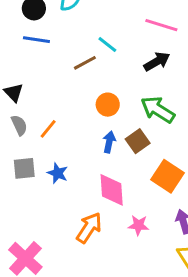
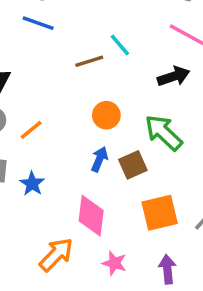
orange square: (168, 176) -> (160, 213), turned 32

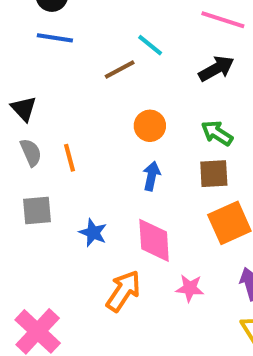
orange line: (31, 130) -> (70, 158), turned -55
green arrow: (164, 133) -> (217, 133), size x0.7
brown square: (133, 165) -> (214, 174), moved, turned 32
blue star: (32, 184) -> (93, 233), moved

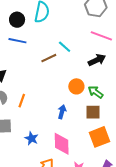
orange circle: (150, 126) -> (76, 86), moved
orange line: (70, 158) -> (22, 101), turned 32

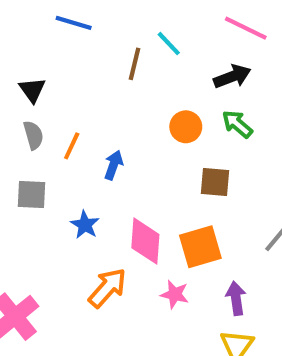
brown line: (49, 58) -> (135, 64), turned -56
green arrow: (96, 92) -> (237, 124), moved
blue arrow: (62, 112) -> (113, 165), moved
orange square: (99, 137) -> (200, 247), moved

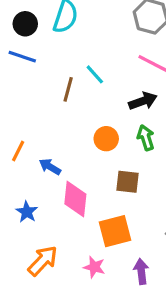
green arrow: (237, 124) -> (146, 138), turned 30
blue arrow: (113, 165) -> (50, 167), turned -80
pink diamond: (145, 241) -> (75, 199), moved

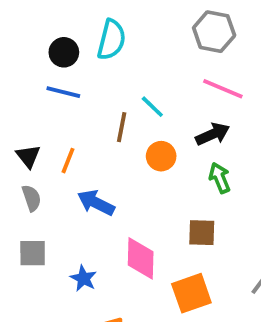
orange circle: (106, 139) -> (161, 156), moved
orange line: (18, 151) -> (68, 161), moved
blue arrow: (50, 167) -> (96, 203), moved, size x1.4

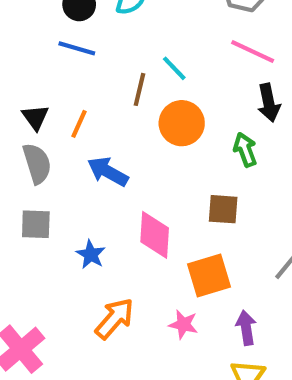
black arrow: (213, 134) -> (269, 103), moved, turned 100
orange circle: (161, 156) -> (182, 123), size x1.4
gray semicircle: (31, 198) -> (37, 164), size x1.4

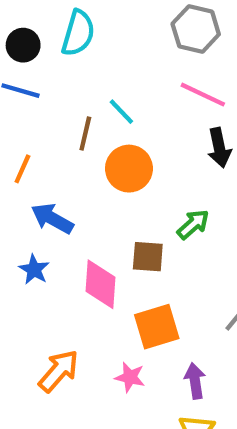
green arrow: (245, 150) -> (193, 224), moved, turned 68
brown square: (223, 209) -> (148, 257), moved
blue star: (91, 254) -> (34, 270), moved

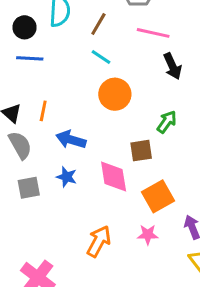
brown line: (85, 133) -> (98, 24), moved, turned 30

